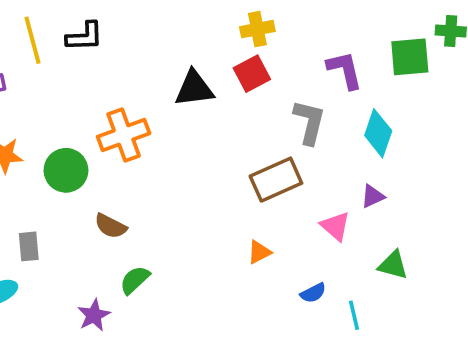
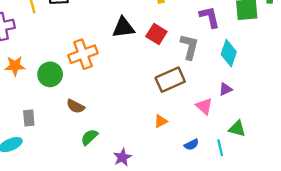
red square: (252, 74) -> (156, 34), moved, turned -30
purple star: (94, 315) -> (122, 157), moved
cyan line: (354, 315) -> (220, 148), moved

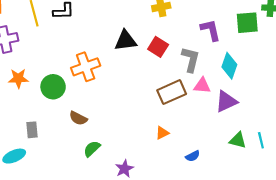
purple triangle: (226, 89) -> (226, 101), size x1.6
pink triangle: (204, 106) -> (202, 86), moved, turned -36
cyan line: (220, 148) -> (261, 140), moved

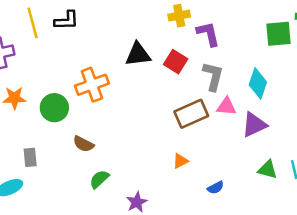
purple L-shape: (211, 30) -> (208, 34), moved

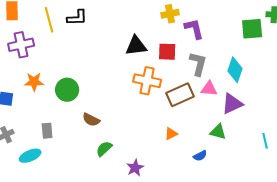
red square: (176, 62) -> (167, 52), turned -30
orange cross: (92, 85) -> (147, 81), moved, turned 32
green triangle: (268, 169) -> (218, 132), moved

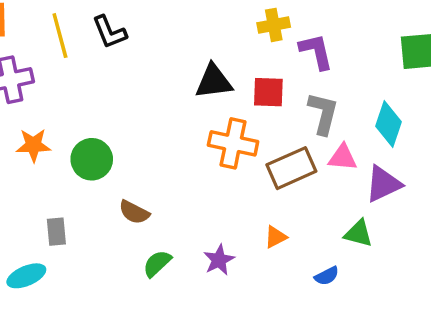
black L-shape: (77, 18) -> (109, 32), turned 70
purple star: (135, 168) -> (219, 260), moved

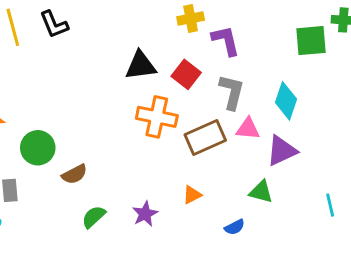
red square: (268, 92) -> (186, 74), turned 36
green circle: (92, 159) -> (38, 148), moved
brown semicircle: (134, 212) -> (75, 174), turned -55

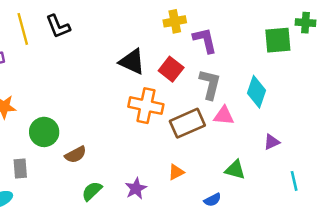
black triangle: (141, 66) -> (132, 62), turned 32
purple triangle: (282, 151) -> (272, 142), moved, size x0.6

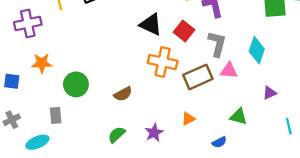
brown semicircle: (76, 155) -> (123, 94), moved

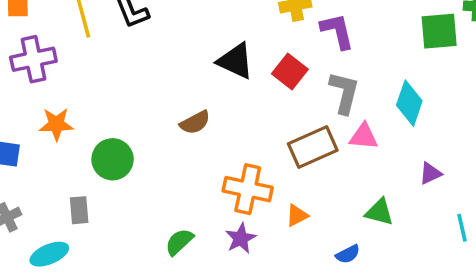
orange cross: (163, 62) -> (248, 189), moved
brown semicircle: (123, 94) -> (195, 122), moved

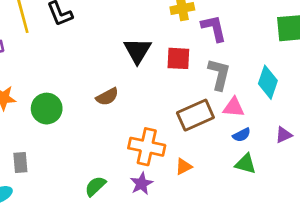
black triangle: (235, 61) -> (138, 51), turned 36
red square: (290, 71) -> (178, 58), turned -35
green circle: (113, 159) -> (47, 109), moved
blue semicircle: (348, 254) -> (242, 135), moved

